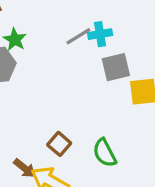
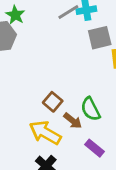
brown arrow: (25, 168) -> (73, 121), moved

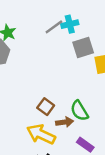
brown arrow: (73, 121) -> (65, 122), turned -42

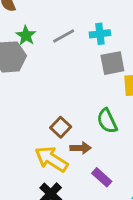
gray line: (54, 27) -> (64, 36), moved
green semicircle: (79, 111) -> (107, 121), moved

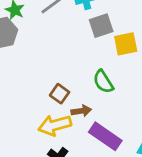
yellow arrow: (51, 159) -> (55, 125), turned -40
purple rectangle: (102, 177) -> (105, 136), size x1.6

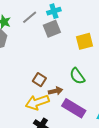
gray square: (101, 26) -> (52, 29), moved
green semicircle: (103, 82) -> (77, 76), moved

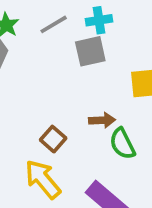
brown arrow: (56, 91) -> (102, 120), moved
yellow arrow: (37, 102) -> (43, 179), turned 60

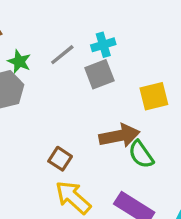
brown arrow: (102, 120) -> (119, 136), size x1.6
brown square: (53, 139) -> (60, 159), moved

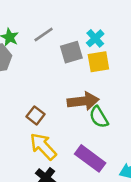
cyan cross: (103, 45) -> (95, 38), moved, turned -30
yellow square: (154, 96) -> (98, 62), moved

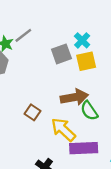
gray line: (44, 34) -> (23, 35), moved
yellow arrow: (43, 146) -> (63, 130), moved
purple rectangle: (90, 158) -> (84, 148), turned -36

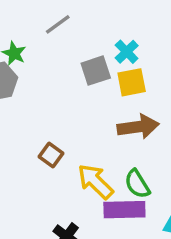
gray line: (23, 35) -> (58, 24), moved
brown arrow: (74, 97) -> (138, 127), moved
green semicircle: (89, 111) -> (137, 184), moved

